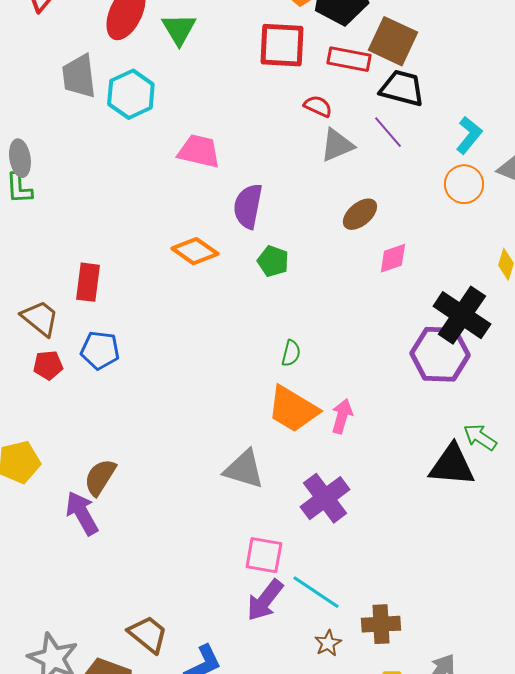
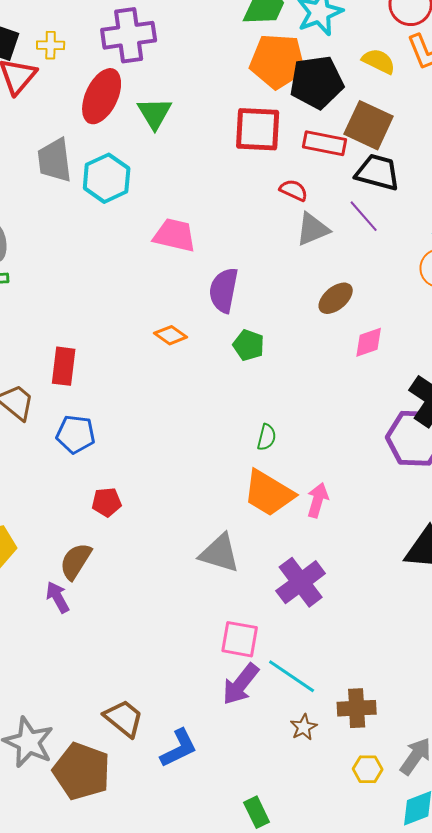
orange diamond: (195, 251) -> (171, 335), size x0.7
red pentagon: (48, 365) -> (107, 502), moved
purple arrow: (82, 513) -> (58, 597), size x0.7

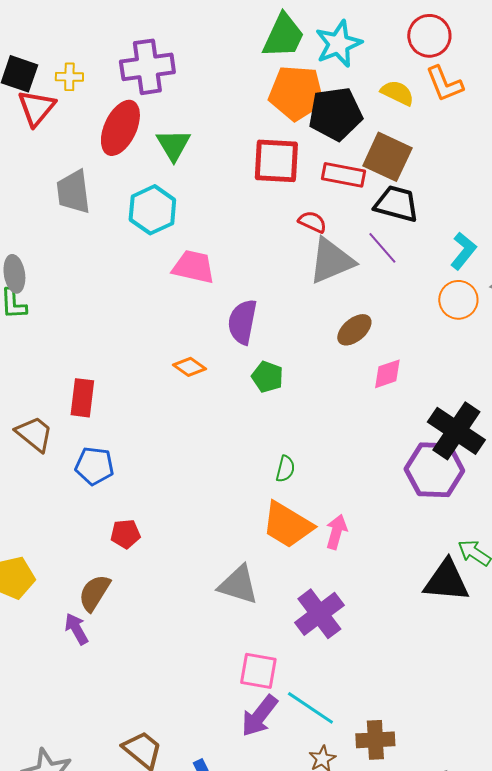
cyan hexagon: (107, 178) -> (152, 210), moved
gray triangle: (313, 229) -> (331, 261), size x1.4

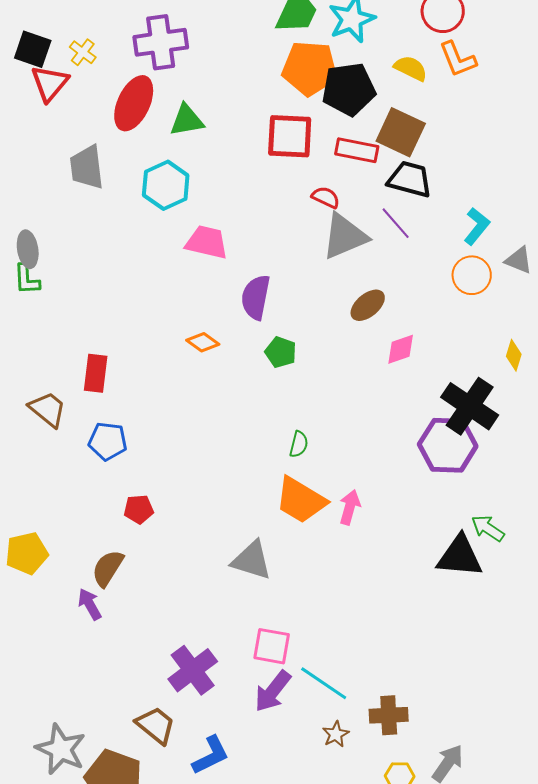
yellow cross: (69, 77) -> (83, 52), turned 36
green triangle: (173, 145) -> (187, 120), turned 51
purple cross: (319, 614) -> (193, 670), moved

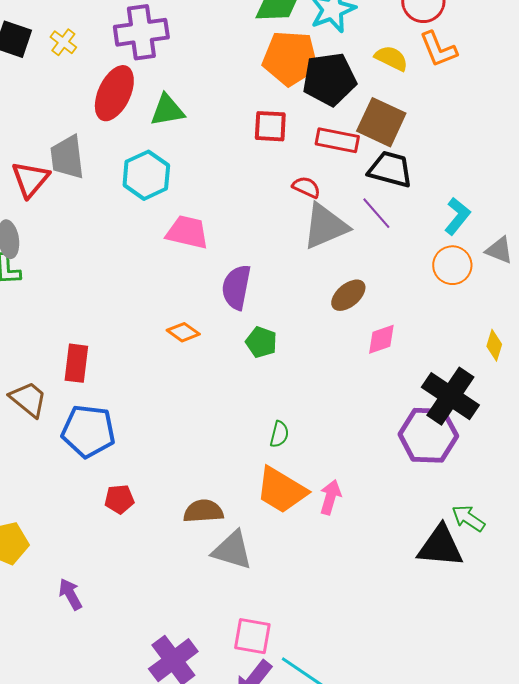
red triangle: (50, 83) -> (30, 179), moved
red square: (290, 136) -> (270, 126), size x0.7
blue pentagon: (108, 441) -> (88, 431), size x1.4
brown semicircle: (108, 568) -> (203, 511), moved, turned 54

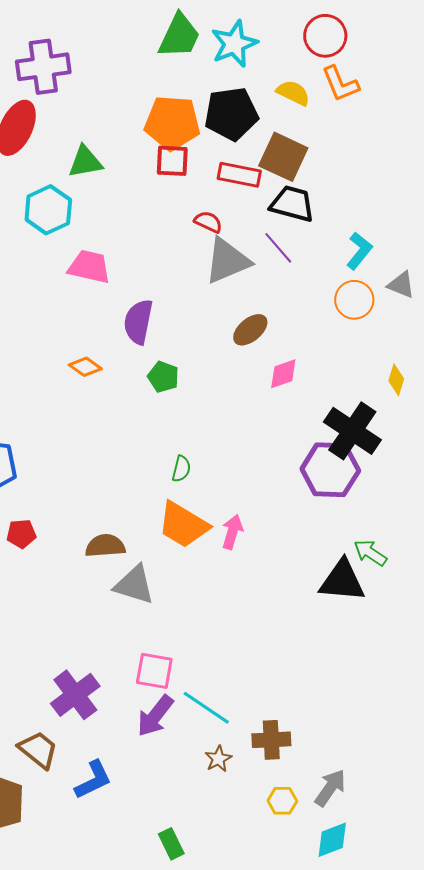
orange pentagon: (290, 58) -> (172, 123), moved
green triangle: (167, 110) -> (85, 162), moved

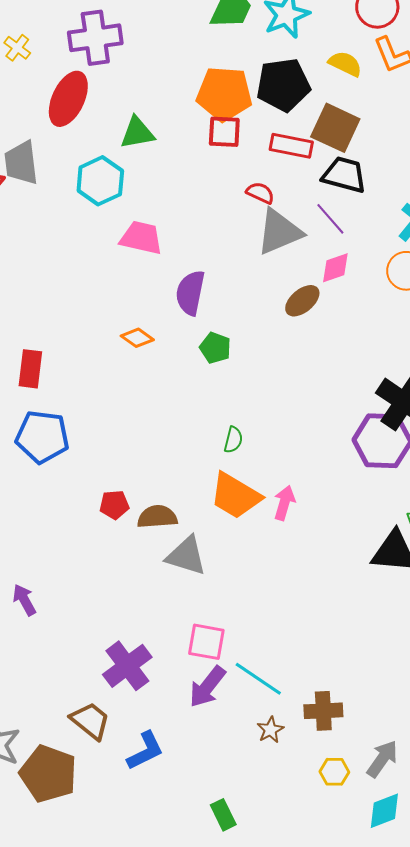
pink diamond: (283, 374) -> (335, 268), moved
red pentagon: (21, 534) -> (114, 505), moved

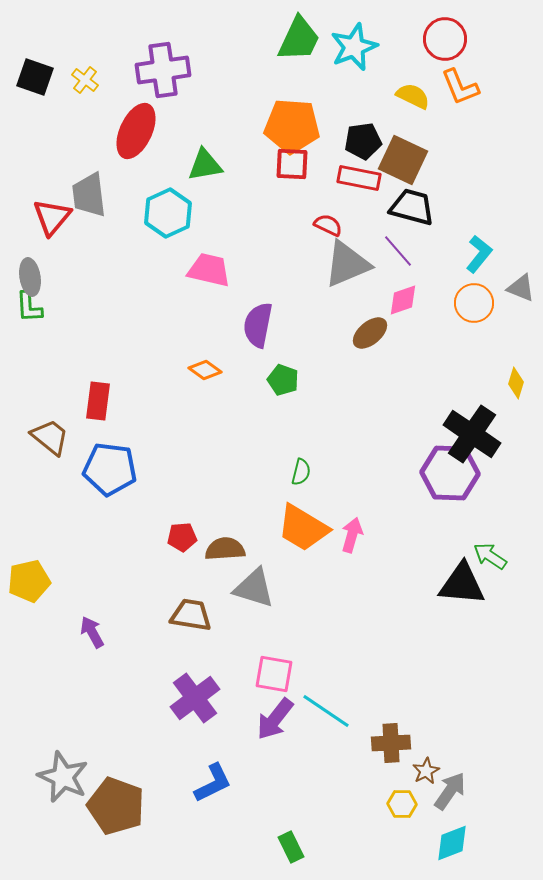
black pentagon: (283, 85) -> (363, 141), moved, size x0.7
brown trapezoid: (90, 721) -> (191, 615), moved, turned -30
brown star: (270, 730) -> (426, 771), moved

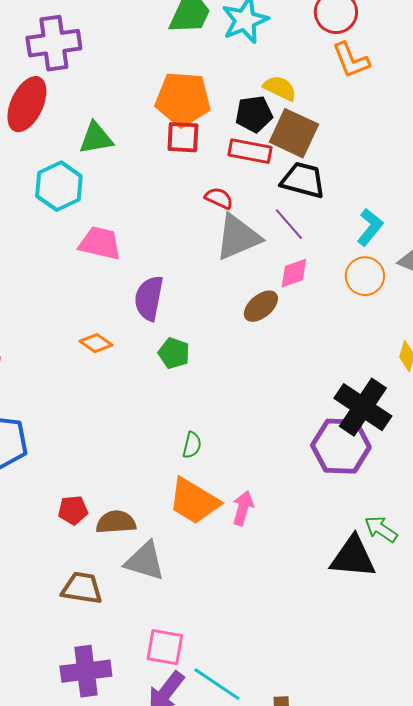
yellow semicircle: (413, 96) -> (280, 88), moved
purple cross: (195, 698) -> (86, 671), turned 30

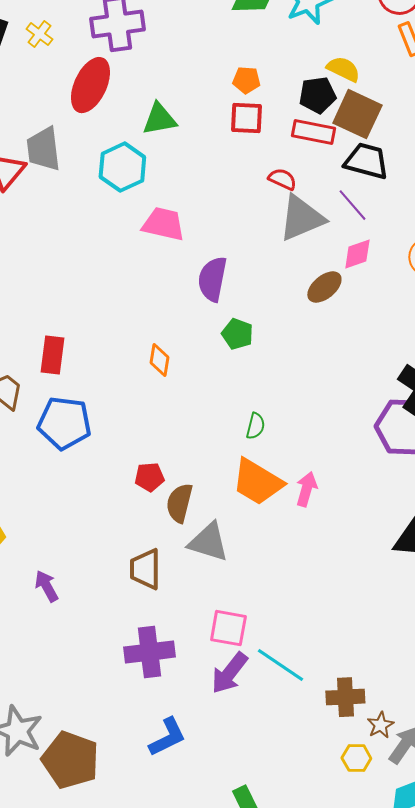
orange pentagon: (183, 99) -> (246, 80), size x0.5
orange diamond: (96, 343) -> (159, 360), moved, turned 64
red pentagon: (73, 510) -> (149, 477), moved
brown semicircle: (116, 522) -> (179, 503), turned -72
brown trapezoid: (82, 588) -> (145, 569), turned -99

